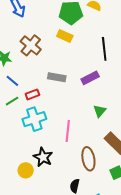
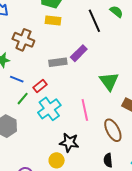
purple rectangle: (90, 78) -> (79, 53), moved
green triangle: (100, 111) -> (109, 81), size x1.5

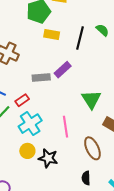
yellow rectangle: (53, 21) -> (52, 34), moved
black line: (94, 21) -> (80, 38), turned 35
yellow circle: (57, 160) -> (27, 151), moved

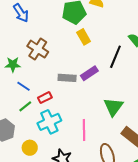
yellow rectangle: (52, 34) -> (84, 37), turned 42
black line: (80, 38) -> (115, 57), moved
yellow circle: (27, 151) -> (30, 148), moved

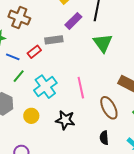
purple rectangle: (89, 73) -> (73, 21), moved
red rectangle: (45, 98) -> (34, 52), moved
green triangle: (113, 107) -> (103, 43), moved

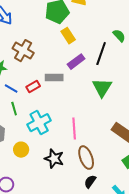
green line: (19, 76) -> (14, 109), turned -64
brown ellipse: (109, 108) -> (86, 158), moved
black semicircle: (104, 138) -> (90, 182), turned 32

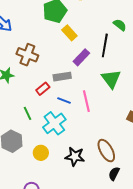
blue line: (11, 89) -> (64, 101), moved
pink line: (74, 129) -> (86, 101), moved

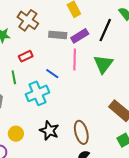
gray rectangle: (62, 77) -> (58, 35), moved
red rectangle: (43, 89) -> (26, 56), moved
pink line: (86, 101) -> (75, 60), moved
yellow circle: (41, 153) -> (16, 134), moved

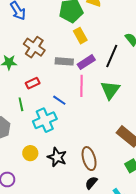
yellow circle: (16, 134) -> (30, 153), moved

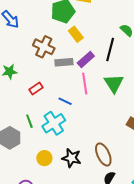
brown cross: (34, 47) -> (44, 47), moved
green line: (21, 104) -> (29, 121), moved

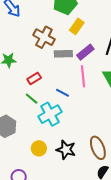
yellow rectangle: (76, 34) -> (77, 26), turned 70
green line: (29, 121) -> (32, 99), moved, turned -32

